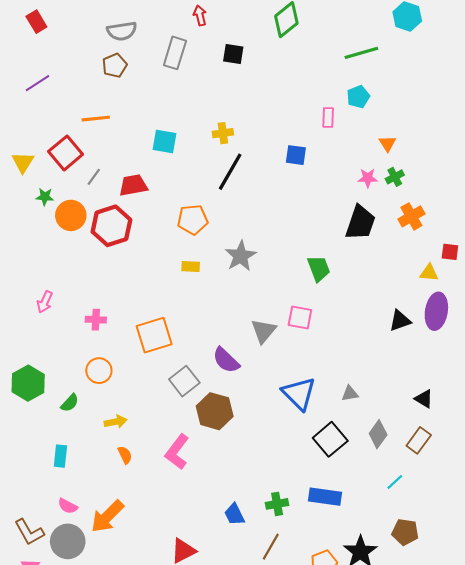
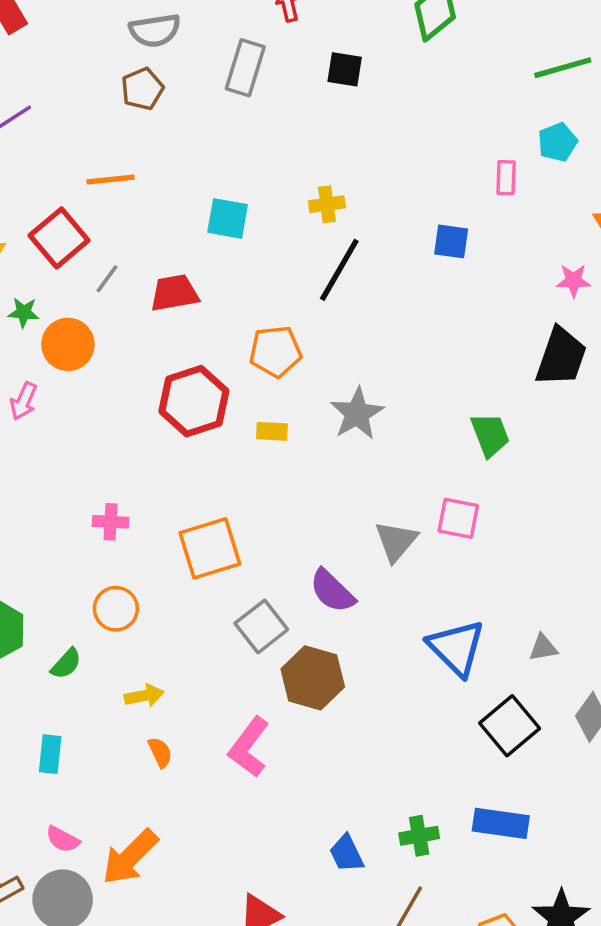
red hexagon: (111, 226) -> (194, 401), moved
pink arrow: (45, 302) -> (24, 401), moved

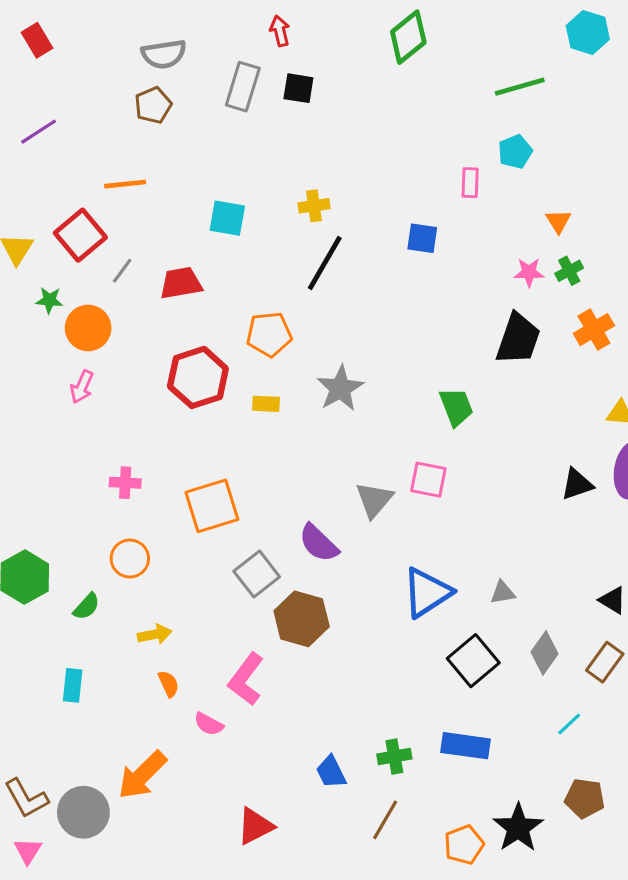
black square: (345, 69) -> (298, 88), moved
pink arrow: (24, 401) -> (82, 387), moved
blue triangle: (456, 648) -> (427, 593), turned 42
pink semicircle: (63, 839) -> (209, 724), moved

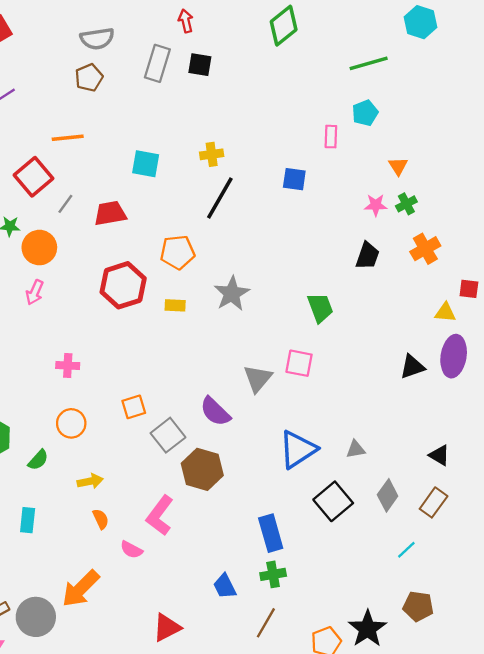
black trapezoid: (518, 339) -> (367, 256), size x0.7
orange square: (212, 506) -> (134, 407), moved, size x0.6
blue rectangle: (466, 746) -> (271, 533), moved, turned 66

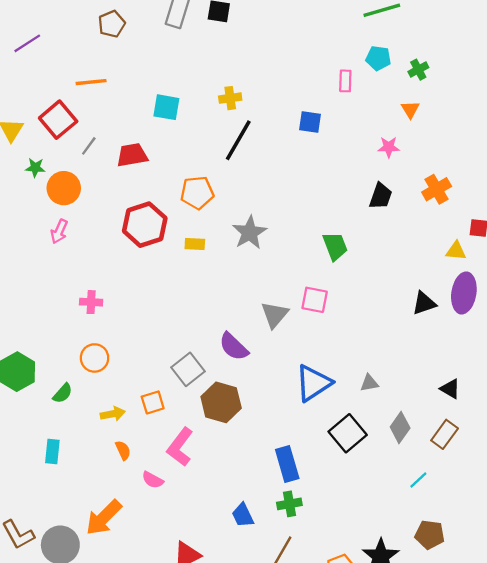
cyan pentagon: (365, 113) -> (378, 58), turned 30
green cross: (406, 204) -> (418, 70), moved
orange square: (134, 407) -> (153, 402), moved

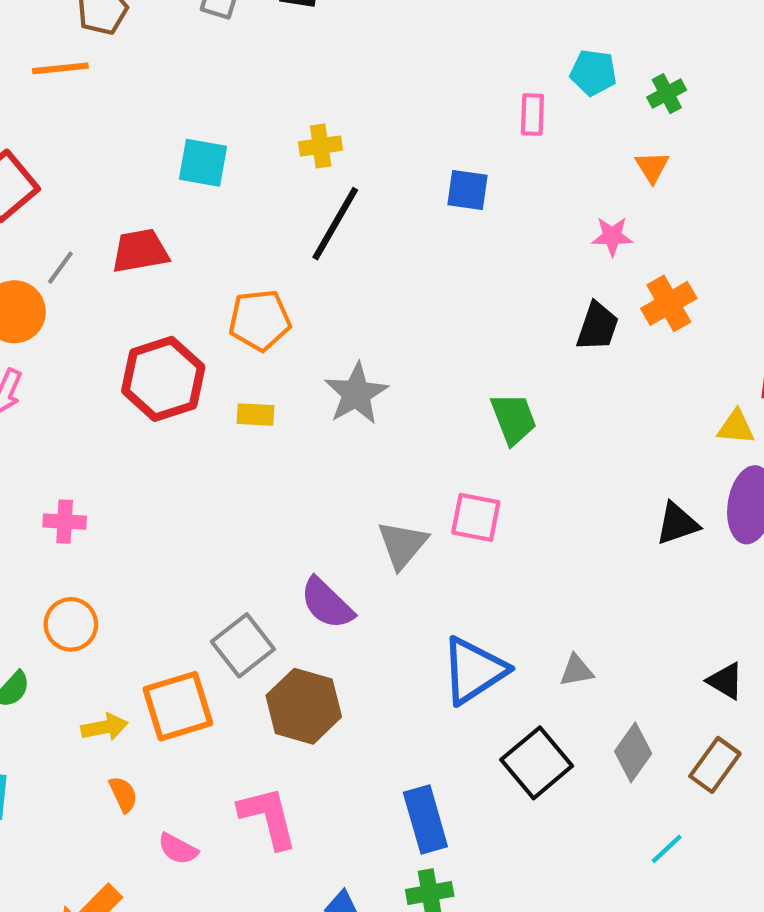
orange line: (91, 82) -> (60, 68), moved
gray line: (89, 146) -> (60, 268), moved
orange cross: (437, 189) -> (669, 303), moved
orange square: (153, 402) -> (178, 706), size x1.6
pink L-shape: (180, 447) -> (268, 817), moved, turned 129

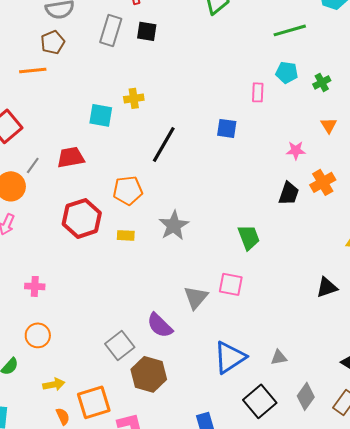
yellow cross: (321, 146) -> (134, 98), moved
orange triangle: (652, 167) -> (329, 125), moved
orange square: (178, 706) -> (94, 402), moved

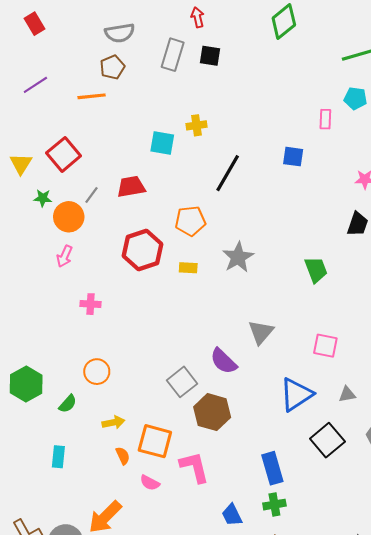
pink square: (231, 284) -> (325, 346), moved
pink cross: (35, 286) -> (91, 304), moved
orange square: (94, 402) -> (155, 441), turned 32

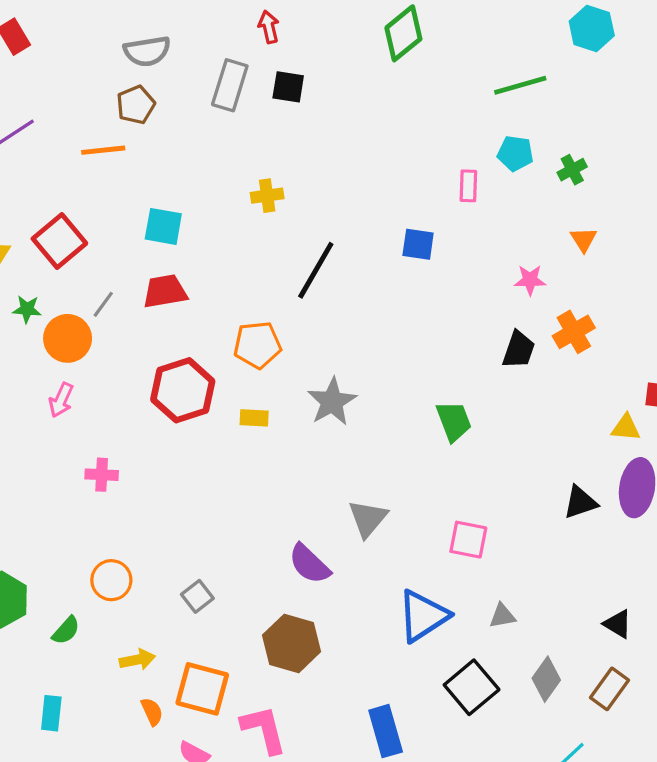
cyan square: (162, 143) -> (163, 226), moved
gray square: (182, 382) -> (197, 596), moved, size x0.7

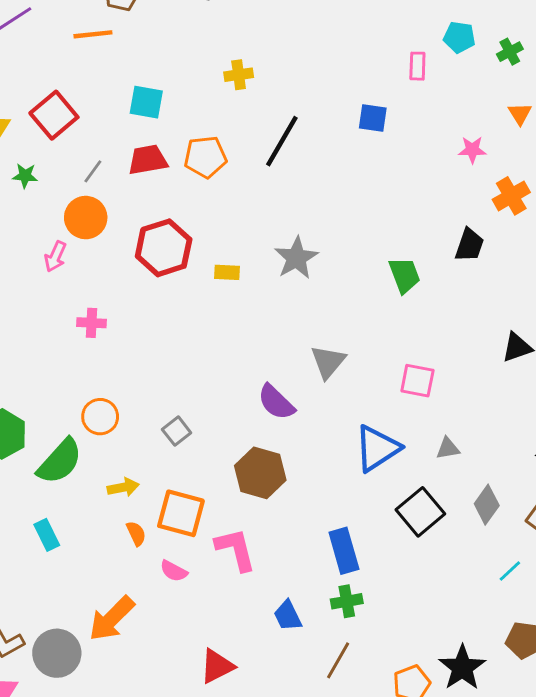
orange circle: (68, 338) -> (86, 218), moved
orange pentagon: (257, 345) -> (205, 157), moved
black trapezoid: (519, 350) -> (469, 245), moved
green semicircle: (66, 630) -> (60, 461), size x1.8
cyan rectangle: (51, 713) -> (47, 535), turned -32

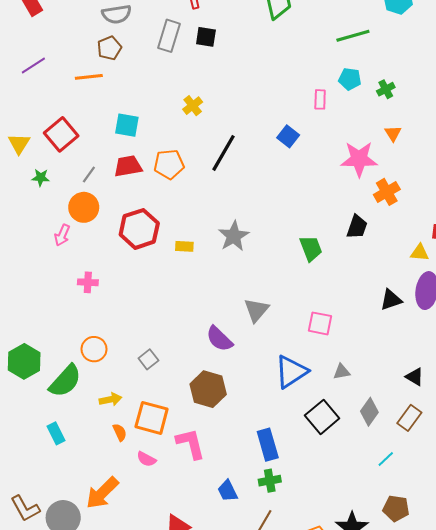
yellow cross: (239, 75) -> (193, 106), turned -30
blue square: (373, 118) -> (288, 136), turned 30
pink star: (472, 150) -> (359, 159), size x1.8

